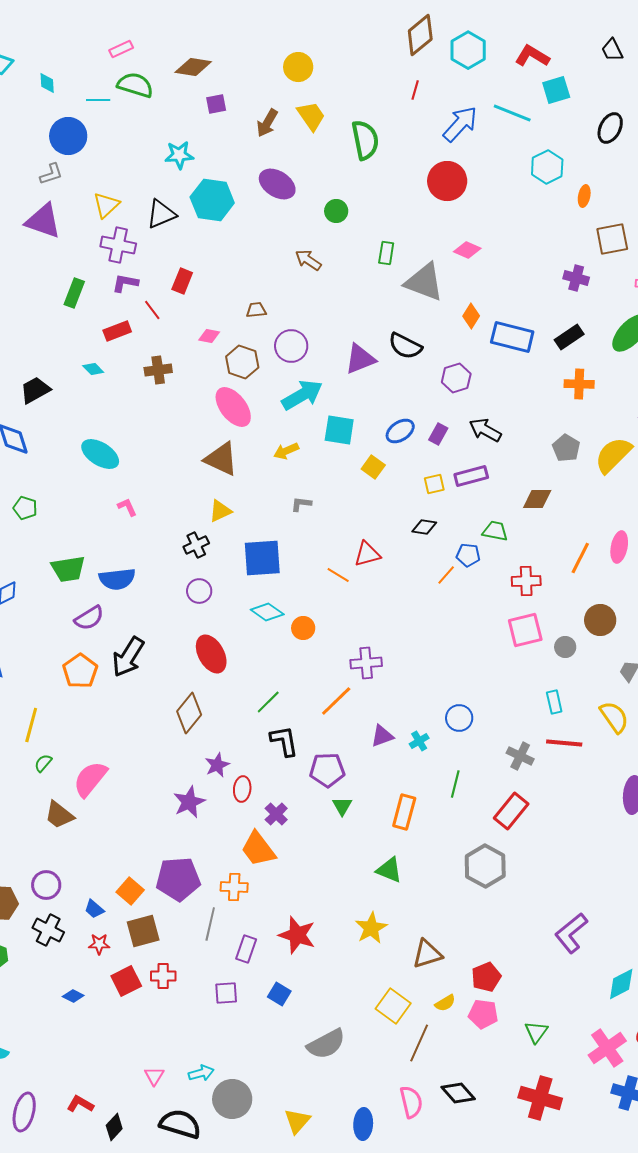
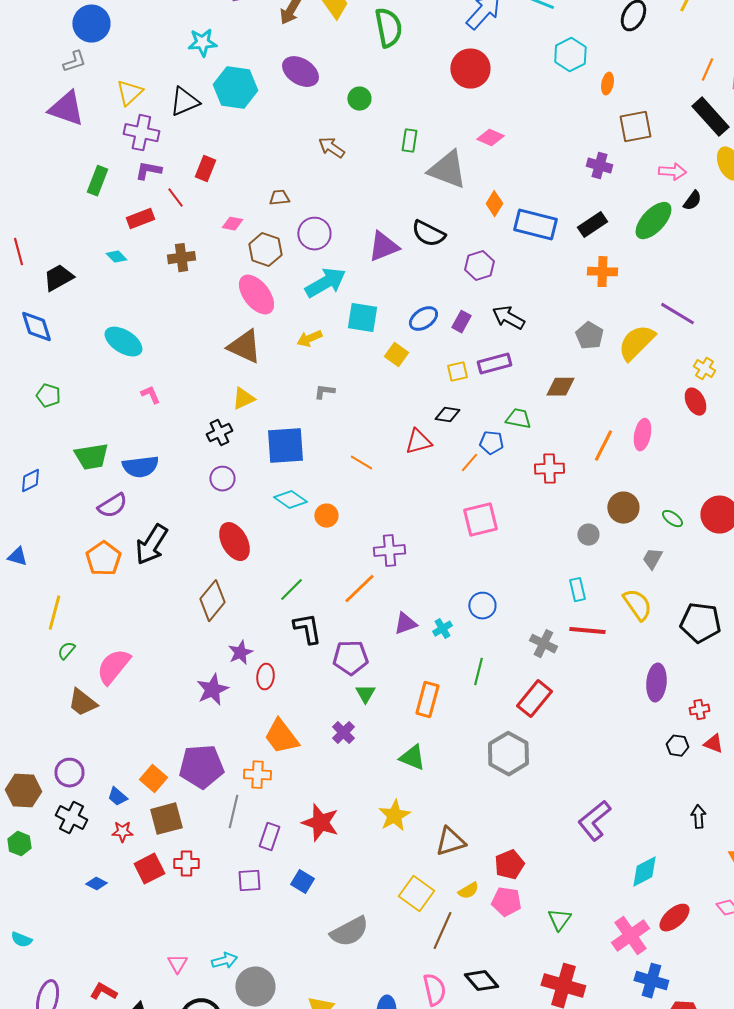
red triangle: (367, 554) -> (418, 442), moved
pink square: (525, 630) -> (480, 520), moved
purple cross: (276, 814) -> (343, 733), moved

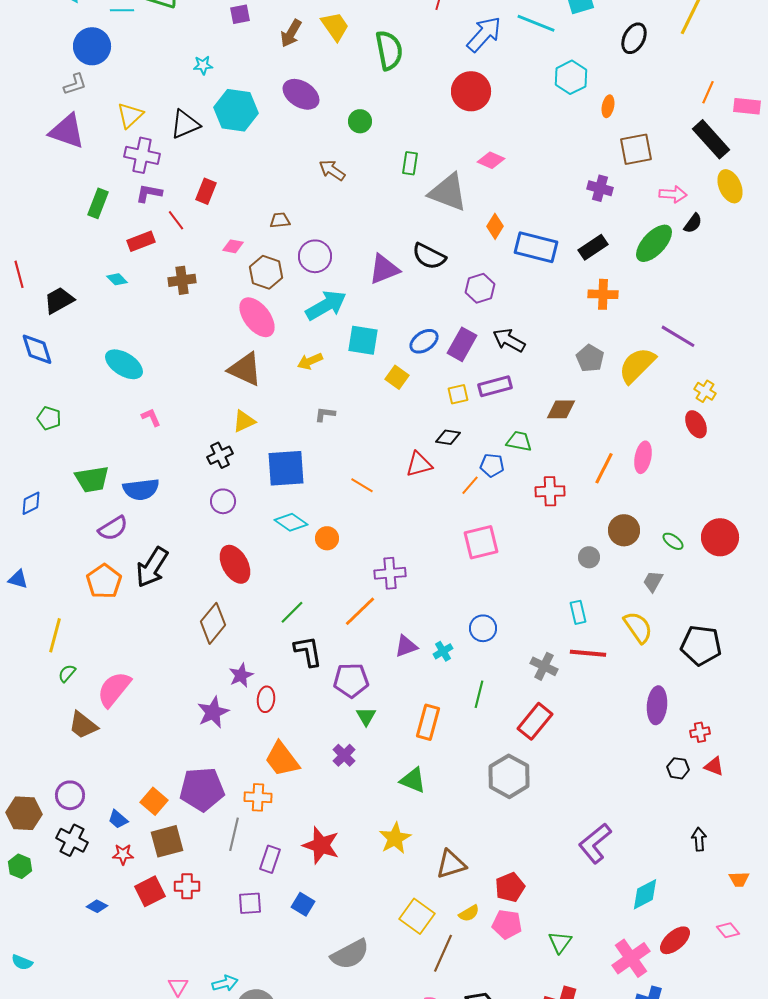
cyan star: (202, 43) -> (203, 65), size x0.7
purple rectangle: (461, 322) -> (462, 344), size x1.5

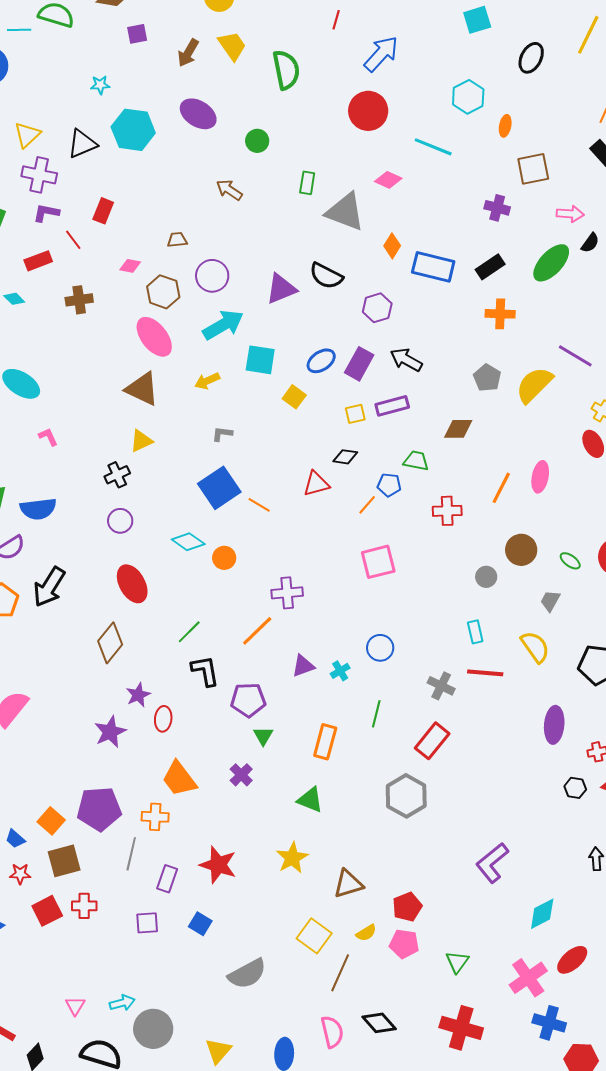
cyan line: (536, 23) -> (433, 147), moved
blue square: (286, 468) -> (219, 488), moved, turned -30

